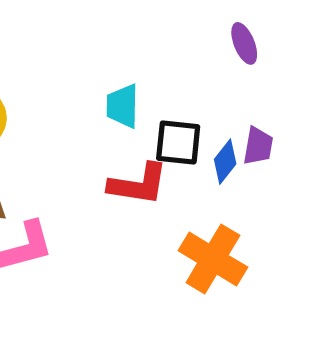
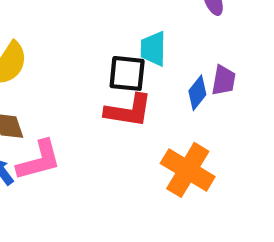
cyan trapezoid: (123, 106) -> (153, 49), moved
black square: (178, 143) -> (127, 73), moved

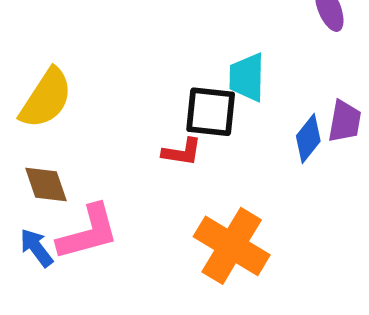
red L-shape: (128, 111) -> (182, 152), moved, size x0.6
orange cross: (188, 170) -> (232, 246), moved

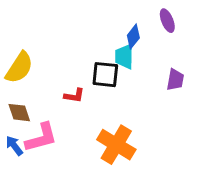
blue diamond: (308, 139) -> (133, 37), moved
red L-shape: (182, 152) -> (74, 96), moved

